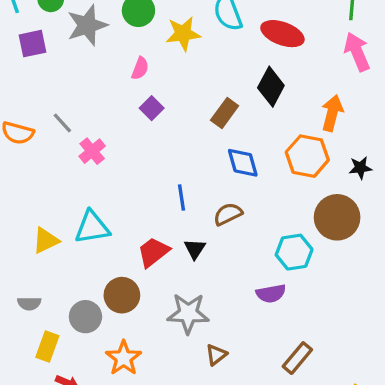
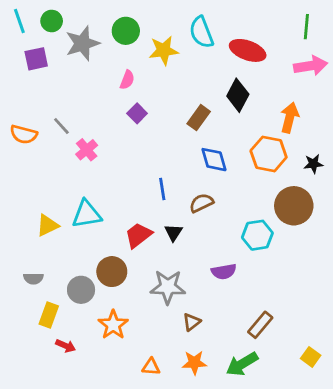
pink arrow: (357, 52) -> (311, 66), turned 104
purple semicircle: (271, 293) -> (224, 272), moved

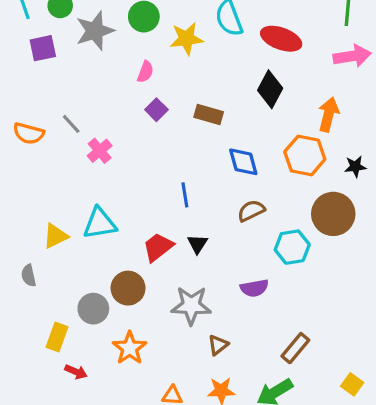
brown rectangle: (199, 118) -> (209, 114), moved, turned 70
brown semicircle: (201, 203) -> (251, 211), moved
gray semicircle: (33, 279) -> (29, 275), moved, turned 78

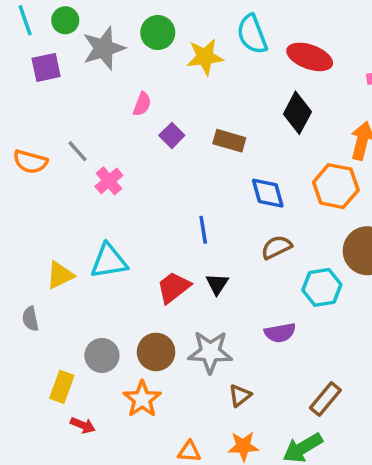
pink semicircle: (145, 72) -> (142, 104), moved
brown circle: (128, 288) -> (156, 352), moved

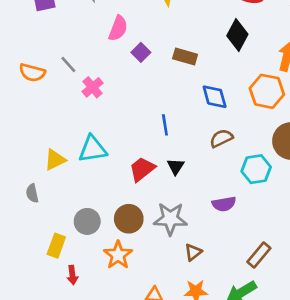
pink semicircle: (142, 104) -> (118, 28), size x1.4
red arrow: (83, 425) -> (72, 275), turned 60

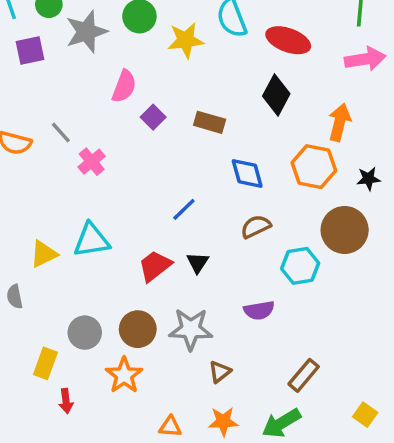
blue line: (165, 125) -> (184, 209), turned 55

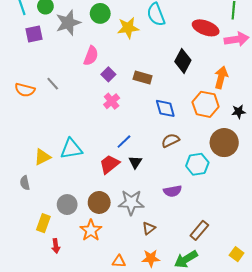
red ellipse: (288, 40) -> (206, 28), moved
pink cross: (92, 162) -> (112, 101), moved
blue line: (184, 209) -> (124, 142), moved

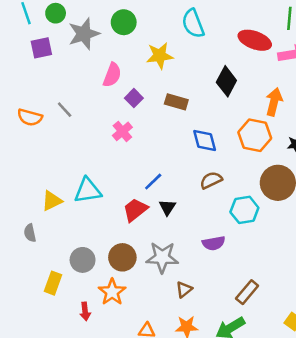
yellow star: (128, 28) -> (160, 56), moved
pink cross: (112, 101) -> (122, 131), moved
red arrow: (56, 246) -> (85, 311), moved

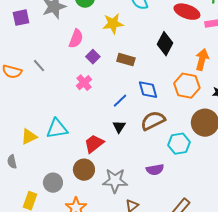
brown semicircle: (211, 180) -> (153, 121), size x1.4
blue line: (153, 182) -> (120, 101), moved
black triangle: (167, 207) -> (119, 127), moved
brown circle: (122, 257) -> (84, 170), moved

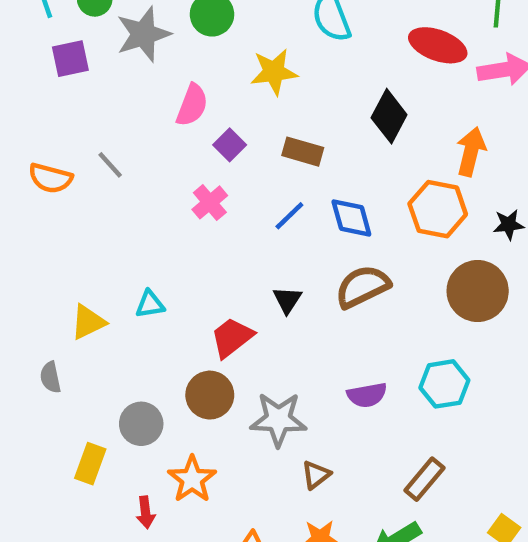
blue line: (120, 101) -> (289, 216), moved
cyan triangle: (57, 129) -> (150, 304), size x0.6
cyan hexagon: (179, 144) -> (444, 384), moved

